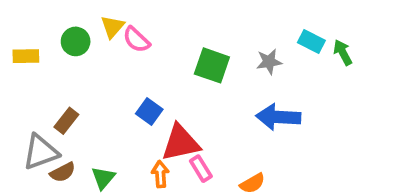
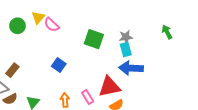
cyan rectangle: (311, 41) -> (126, 50), moved, turned 48
red triangle: (181, 143) -> (109, 87), moved

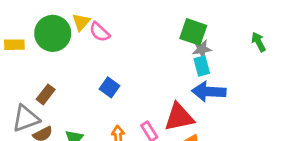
green circle: (17, 26) -> (53, 33), size x1.6
green square: (94, 39) -> (193, 32), moved

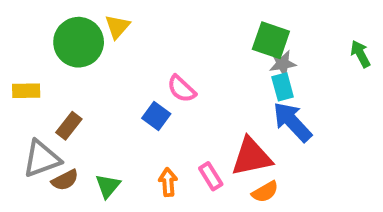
pink semicircle: (100, 32) -> (182, 89), moved
yellow rectangle: (14, 45) -> (26, 91), moved
blue arrow: (209, 92) -> (292, 122), turned 44

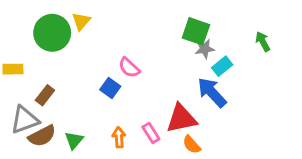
cyan rectangle: (283, 87) -> (222, 66), moved, turned 66
brown semicircle: (65, 180) -> (42, 136), size x1.4
orange semicircle: (265, 192) -> (192, 145), turned 78

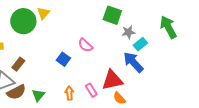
green square: (196, 31) -> (112, 15), moved
green arrow: (263, 42) -> (168, 27), size x1.6
pink semicircle: (129, 68) -> (85, 45), moved

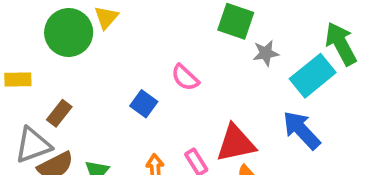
cyan rectangle: (140, 44) -> (313, 76), moved, size x1.6
blue arrow: (133, 62) -> (301, 130), moved

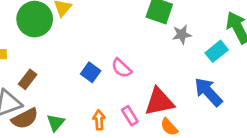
cyan rectangle: (313, 76) -> (217, 51), size x0.7
pink semicircle: (185, 78) -> (121, 68), moved

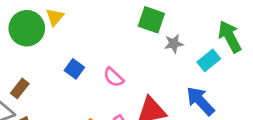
blue square: (91, 72) -> (74, 69), moved

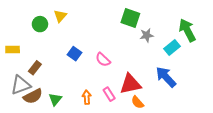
green circle: (27, 28) -> (40, 24), size x0.6

